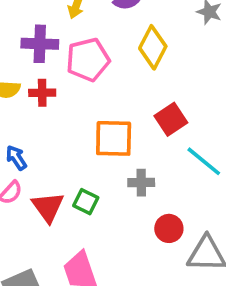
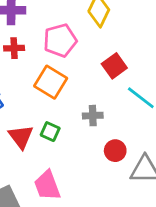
pink pentagon: (88, 60) -> (60, 40), moved
orange square: (114, 138) -> (51, 82), moved, turned 32

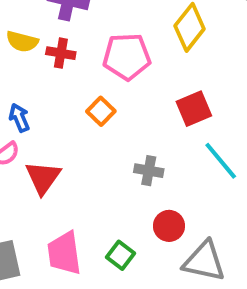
orange square: (51, 82) -> (101, 111), size x0.6
green square: (50, 132) -> (120, 255), moved

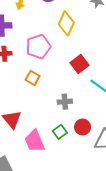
pink trapezoid: (64, 253) -> (35, 141), moved
green square: (120, 255) -> (60, 132), moved, turned 32

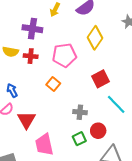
red circle: (83, 127) -> (98, 131), moved
green square: (60, 132) -> (79, 139), moved

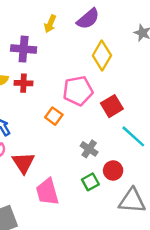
pink pentagon: (64, 55) -> (78, 91), moved
gray cross: (80, 112) -> (89, 149), turned 32

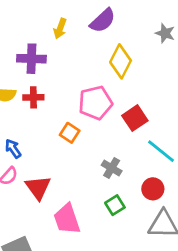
red circle: (113, 170) -> (153, 189), moved

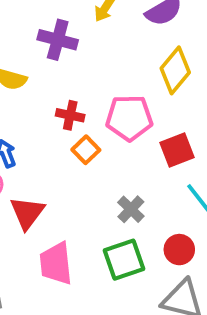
red cross: (33, 97) -> (70, 115), moved
green square: (115, 205) -> (124, 260), size x1.5

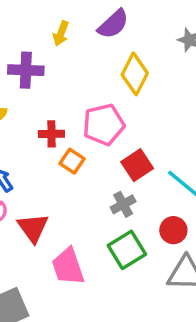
red square: (177, 150) -> (137, 165), moved
gray cross: (131, 209) -> (123, 204), turned 30

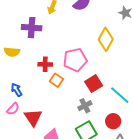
yellow diamond: (135, 74) -> (106, 39), moved

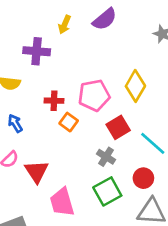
yellow diamond: (106, 39) -> (135, 86), moved
blue arrow: (17, 90) -> (15, 123), moved
gray cross: (85, 106) -> (106, 157), turned -32

